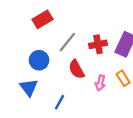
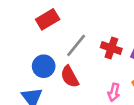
red cross: (98, 44) -> (111, 48), turned 30
red semicircle: (76, 69) -> (70, 77), moved

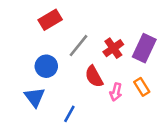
red cross: (111, 48) -> (113, 48), turned 36
red semicircle: (70, 77) -> (94, 77), moved

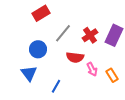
red semicircle: (94, 77) -> (75, 57), turned -54
orange rectangle: (142, 87) -> (112, 75), moved
pink arrow: (116, 92) -> (92, 69), turned -40

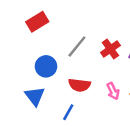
red rectangle: (41, 13) -> (37, 22), moved
red semicircle: (75, 57) -> (79, 85), moved

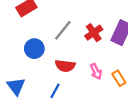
blue triangle: (35, 96) -> (16, 86), moved

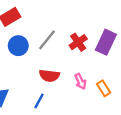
blue circle: (34, 49) -> (18, 46), moved

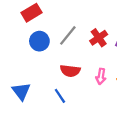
pink arrow: (80, 81) -> (101, 76), turned 35
blue line: (39, 101) -> (60, 96), turned -63

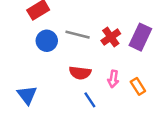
gray line: (68, 35) -> (78, 35), turned 65
blue line: (60, 96) -> (90, 100), moved

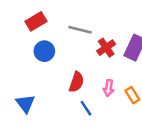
gray line: (78, 35) -> (80, 30), moved
red semicircle: (80, 73) -> (76, 82), turned -78

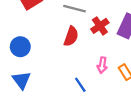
blue circle: (44, 51) -> (20, 47), moved
red semicircle: (76, 82) -> (71, 36), moved

